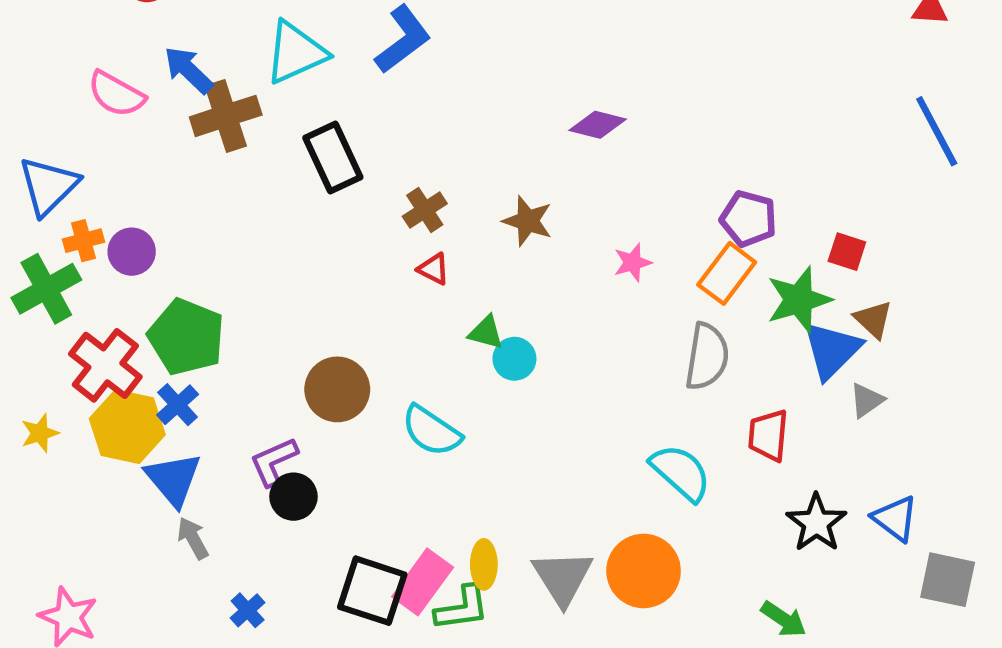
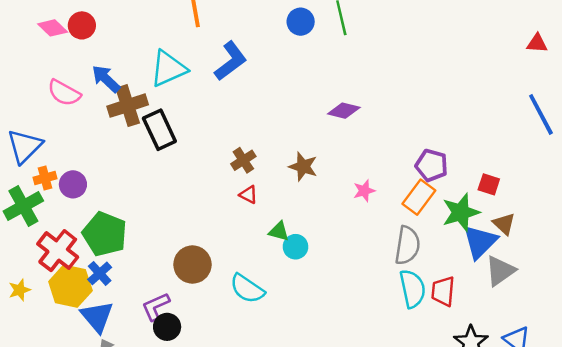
black rectangle: (333, 158) -> (159, 130), moved
gray triangle: (867, 400) -> (500, 271), size x1.5
cyan semicircle: (681, 473) -> (412, 289), moved, turned 36

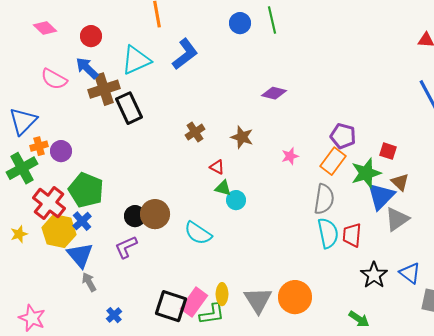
red circle: (82, 25) -> (91, 36), moved
red triangle: (248, 195) -> (217, 167), moved
black circle: (167, 327) -> (135, 216), moved

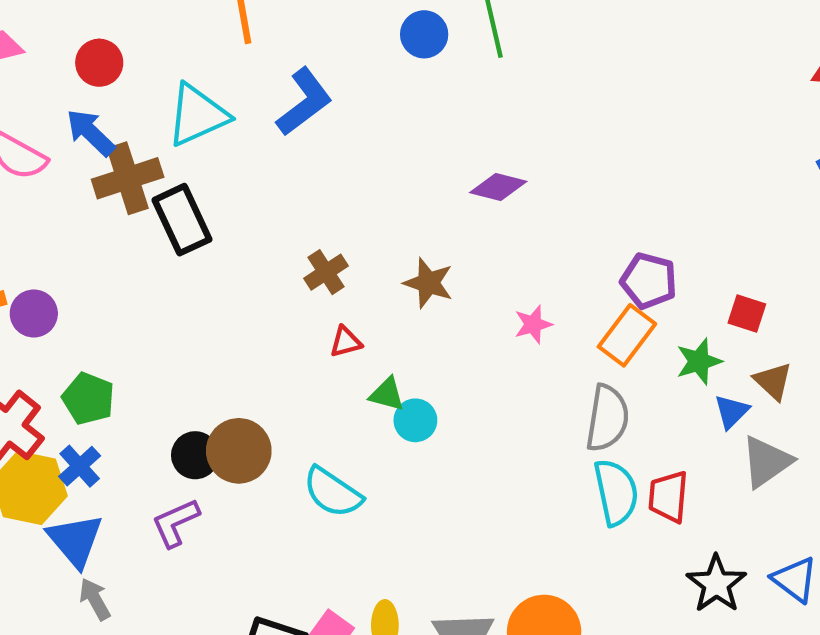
red triangle: (217, 167) -> (346, 342), moved, turned -42
green star: (366, 173) -> (699, 361), size x0.7
green pentagon: (86, 190) -> (88, 399), size x0.7
blue triangle: (381, 196) -> (732, 412), size x0.6

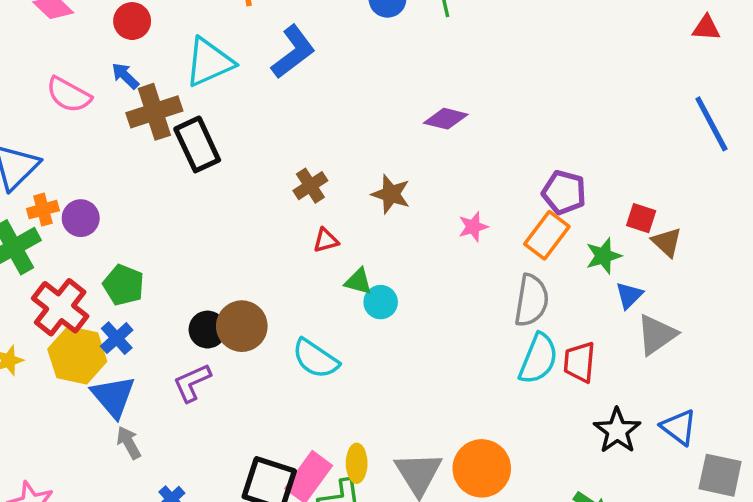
blue arrow: (90, 132) -> (125, 76), size x0.7
brown triangle: (773, 381) -> (667, 242), moved
cyan semicircle: (616, 492) -> (538, 359), turned 34

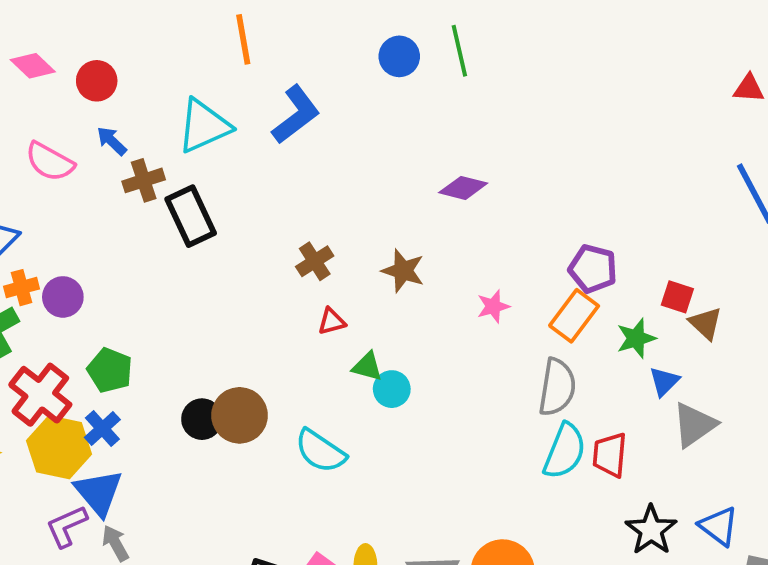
red circle: (132, 21) -> (97, 81), moved
brown cross: (154, 112) -> (144, 180), size x0.7
purple L-shape: (192, 383) -> (67, 526), moved

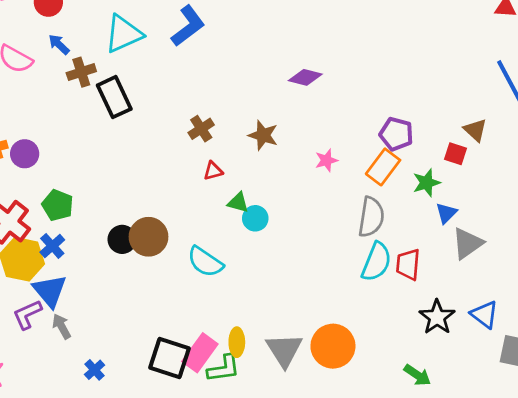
brown triangle: (706, 323) -> (475, 130), moved

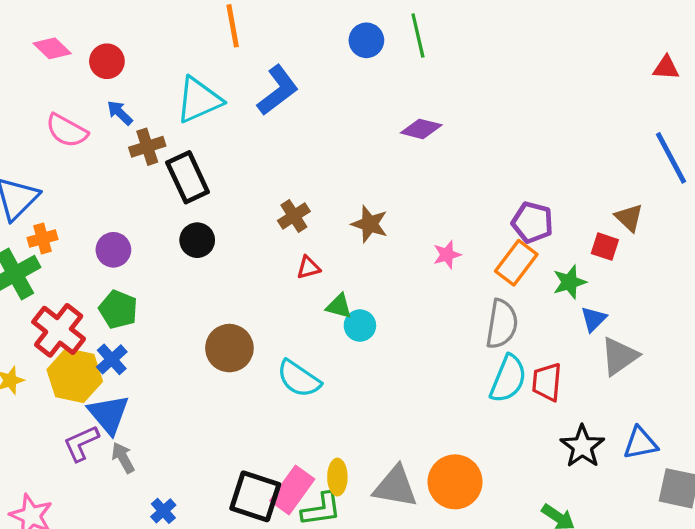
purple diamond: (305, 77) -> (421, 129), moved
purple circle: (25, 154) -> (113, 250), moved
black circle: (122, 239) -> (197, 240), moved
blue triangle: (484, 315) -> (640, 443), turned -48
gray triangle: (284, 350) -> (395, 487), turned -48

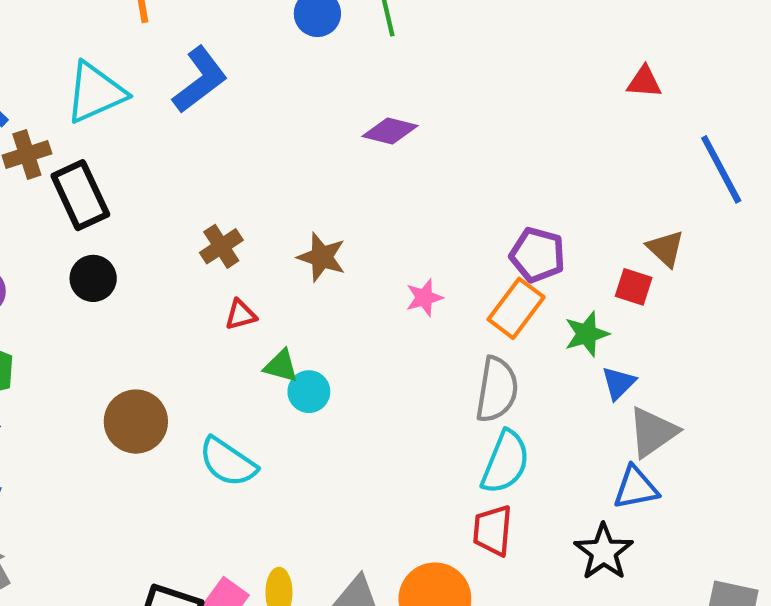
red triangle: (666, 68) -> (644, 82), moved
red trapezoid: (547, 382) -> (493, 530), moved
blue triangle: (640, 443) -> (636, 488), moved

